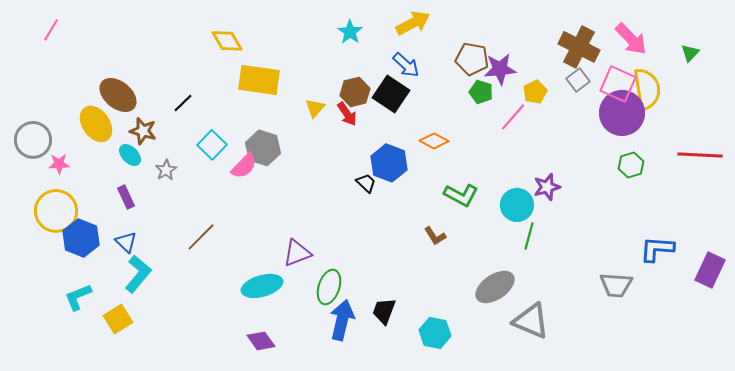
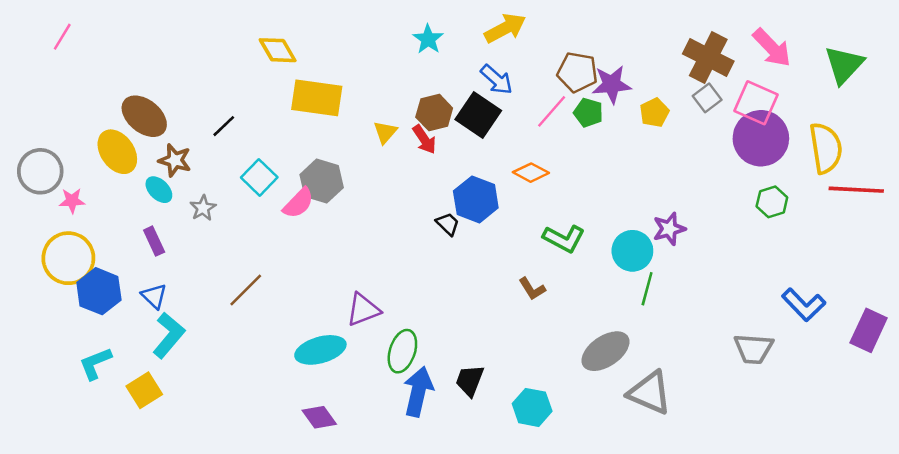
green triangle: (690, 53) -> (844, 65), size x1.8
yellow semicircle: (647, 89) -> (826, 148), moved
pink line: (513, 117) -> (552, 111), moved
blue L-shape: (657, 249) -> (804, 305), turned -138

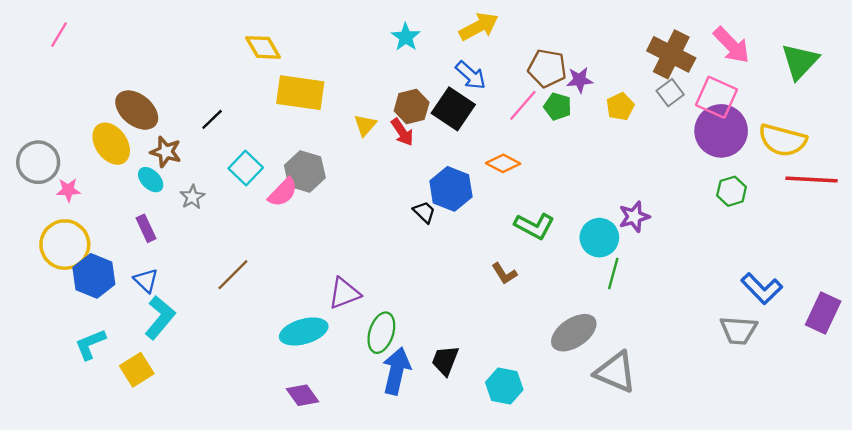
purple star: (612, 84) -> (580, 80), size x0.7
yellow semicircle: (826, 148) -> (783, 140), turned 114
gray trapezoid: (754, 349) -> (738, 330), moved

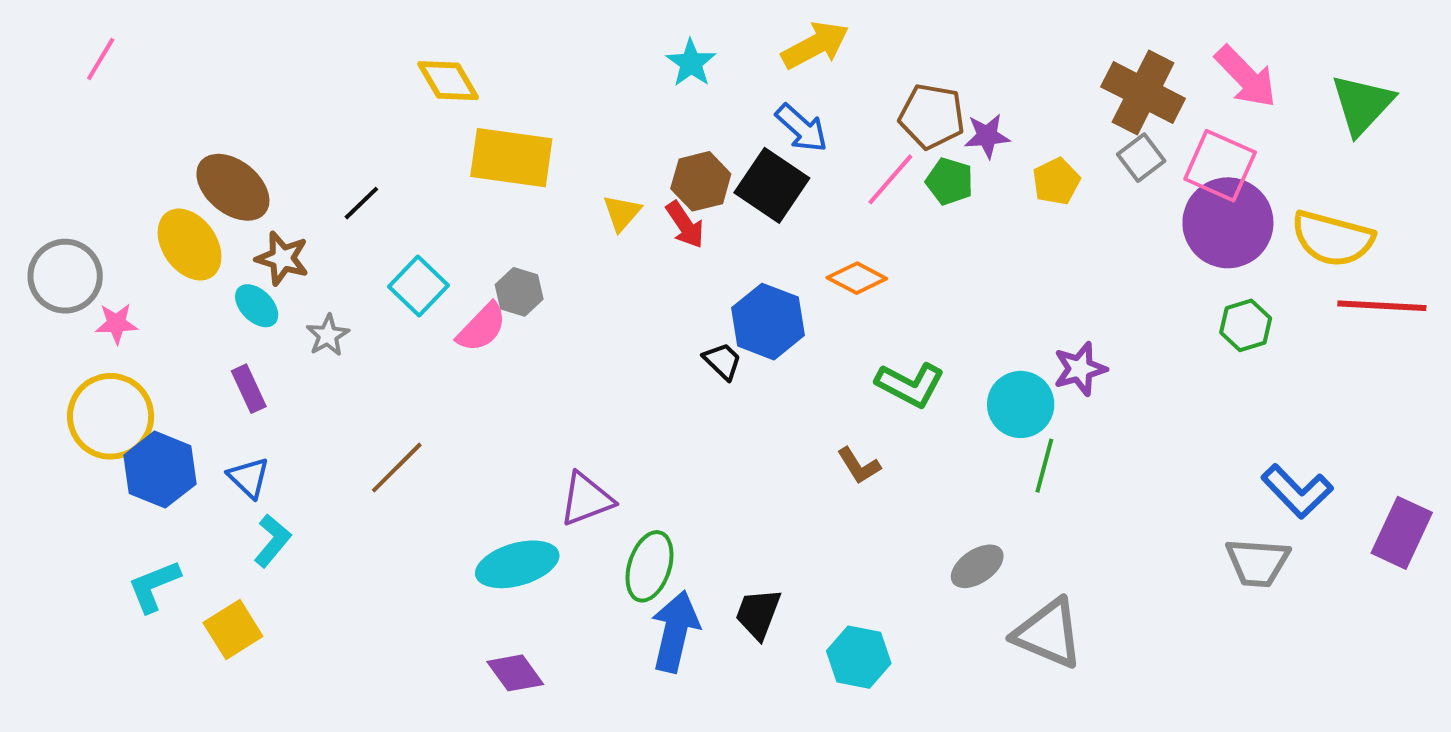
gray hexagon: (305, 171) -> (519, 292), size x0.7
cyan L-shape: (160, 318) -> (272, 541), size x0.7
gray ellipse: (574, 333) -> (977, 566), size x0.7

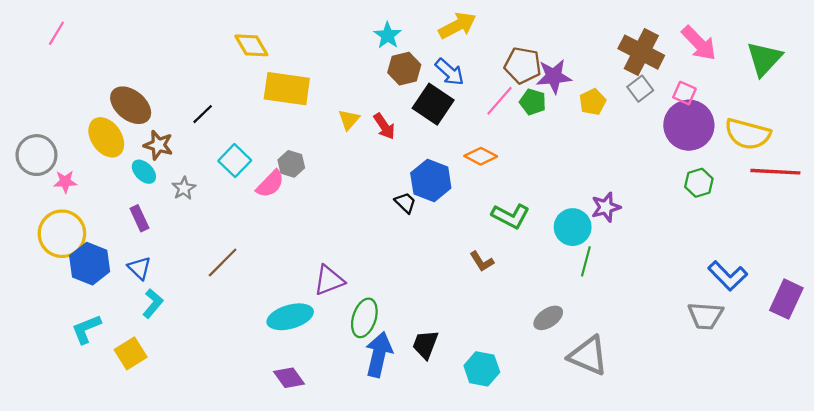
purple star: (987, 136) -> (554, 76), size x1.4
pink square: (1220, 166) -> (684, 93), size x0.6
brown hexagon: (701, 181) -> (404, 69), moved

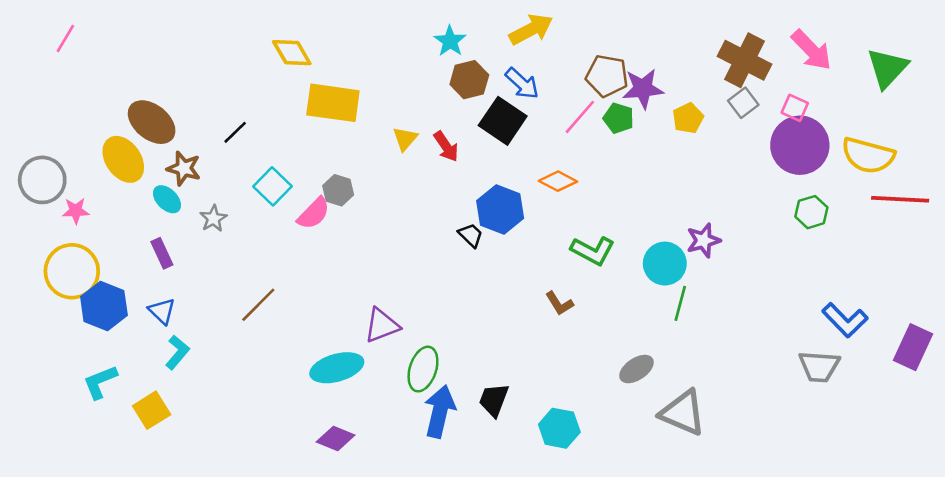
purple diamond: (289, 378) -> (336, 438), turned -32

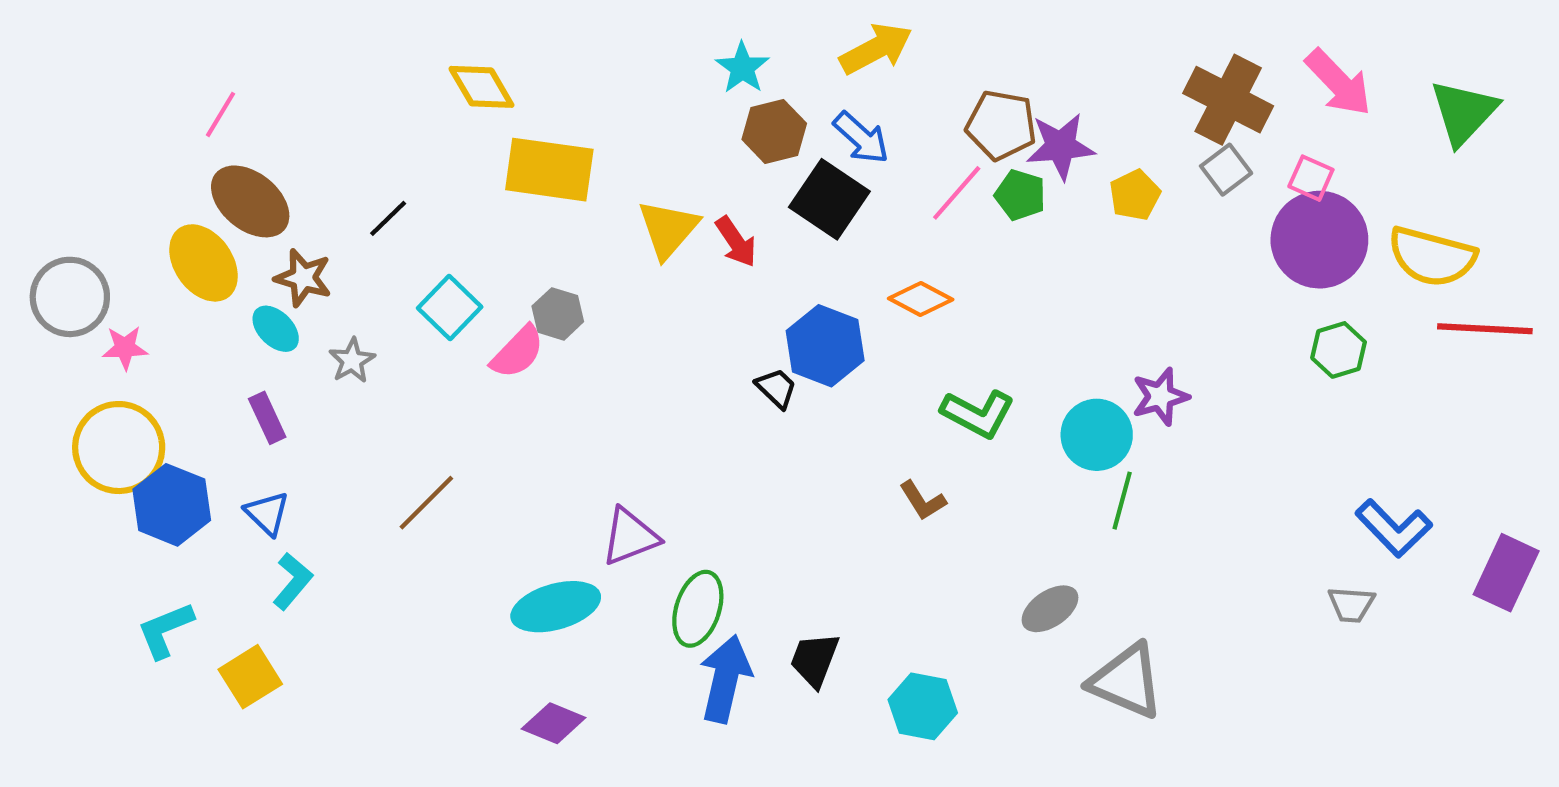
pink line: (65, 38) -> (220, 114), moved
yellow triangle: (405, 139) -> (668, 229), size x1.5
gray trapezoid: (819, 366) -> (1351, 605), size x0.7

